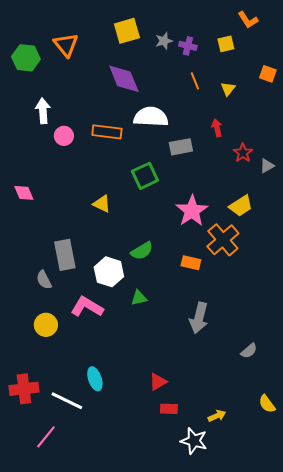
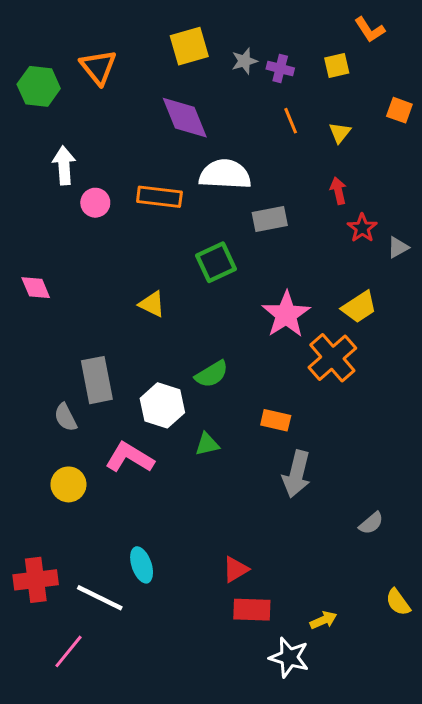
red arrow: (217, 128) -> (338, 191), moved
orange rectangle: (191, 263) -> (276, 420), moved
red rectangle: (169, 409) -> (252, 610), size x1.4

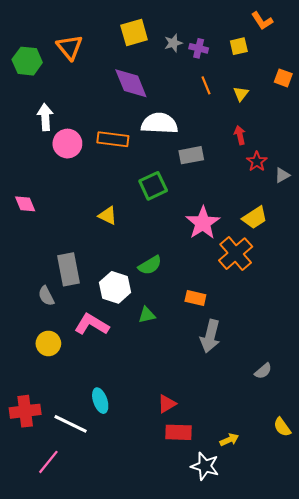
pink circle: (95, 203) -> (67, 144), size x1.4

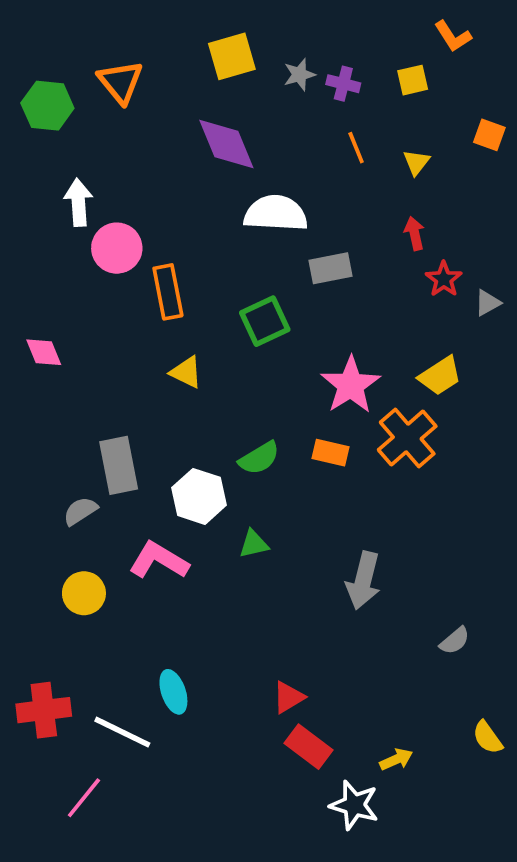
orange rectangle: (113, 139) -> (168, 292), moved, turned 72
gray semicircle: (46, 296) -> (80, 511), turned 84
orange rectangle: (195, 298) -> (330, 453), moved
red rectangle: (178, 432) -> (309, 747), turned 35

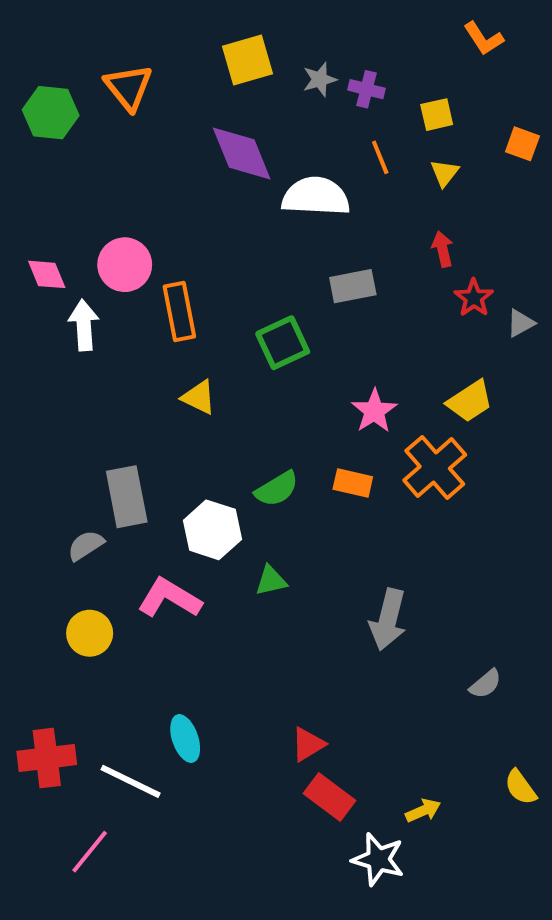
yellow square: (413, 80) -> (437, 115), moved
white arrow: (78, 202) -> (84, 325), moved
white semicircle: (276, 213) -> (316, 196), moved
pink diamond: (44, 352) -> (47, 274), moved
pink star: (351, 385) -> (374, 411), size x0.7

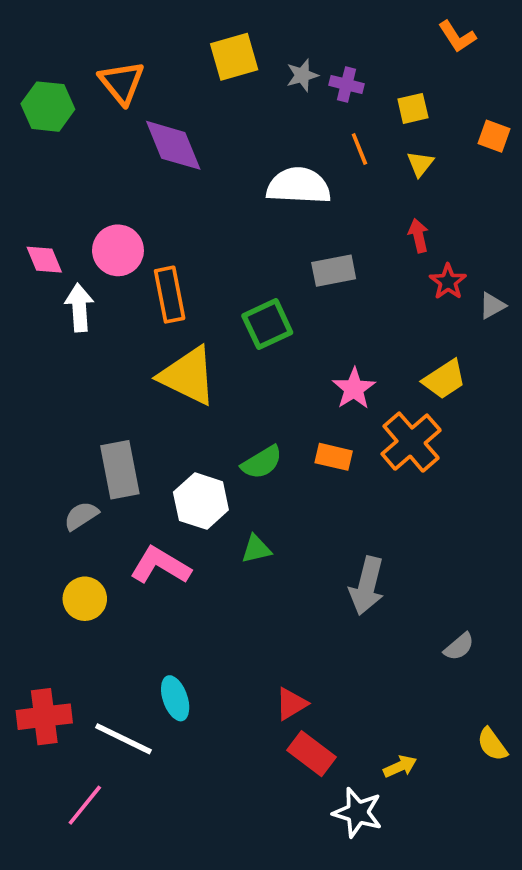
purple diamond: (242, 154) -> (173, 145), moved
yellow triangle: (199, 397) -> (188, 376), size x1.8

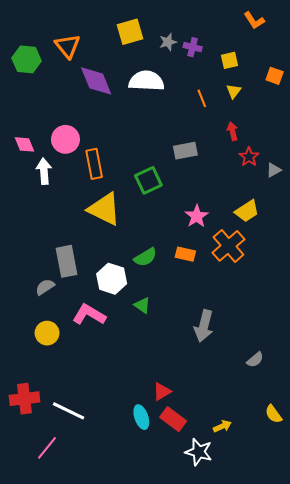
orange line: (359, 149) -> (202, 98), moved
white semicircle: (299, 186) -> (146, 81), moved
green triangle: (256, 549) -> (142, 305), turned 48
cyan ellipse: (175, 698) -> (141, 417), moved

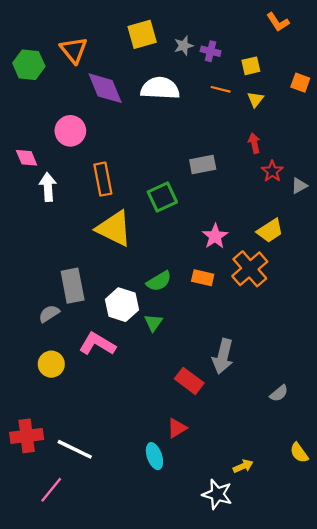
orange line: (202, 98) -> (221, 89), moved, turned -54
pink circle: (65, 139) -> (70, 131), moved
green triangle: (142, 305) -> (153, 323), moved, turned 30
red rectangle: (173, 419) -> (189, 381), moved

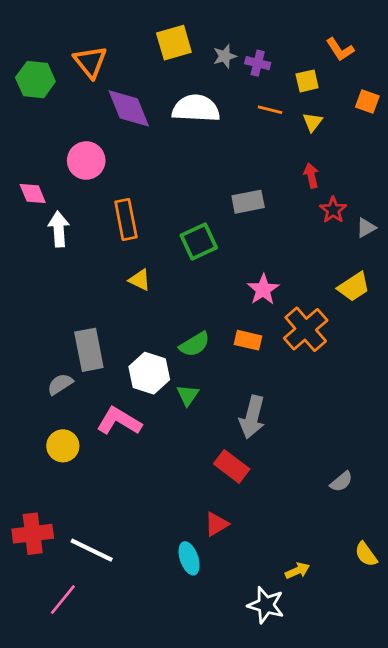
orange L-shape: (278, 22) -> (340, 49), moved
yellow triangle: (114, 228) -> (140, 280), size x0.5
yellow trapezoid: (270, 231) -> (354, 287), moved
gray arrow: (223, 356) -> (252, 417), moved

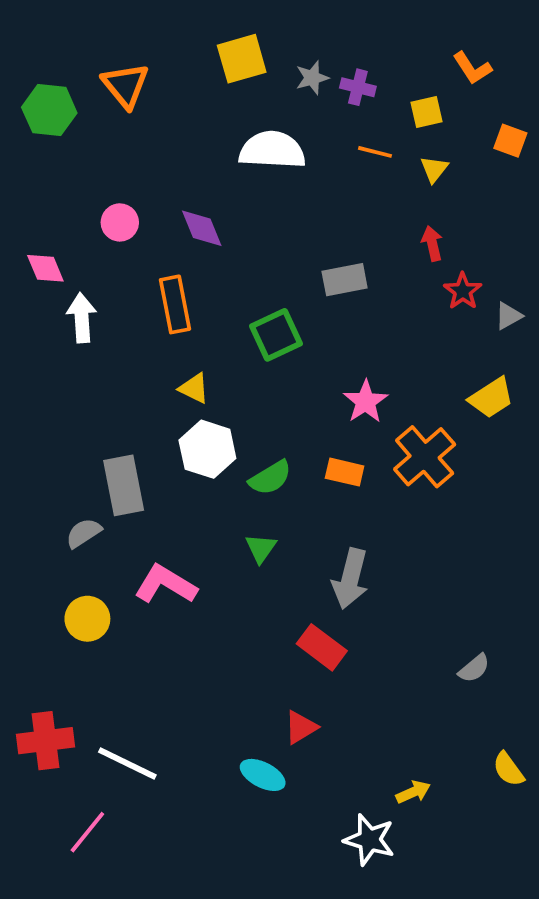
purple diamond: (129, 108) -> (202, 228), moved, size x0.7
pink circle: (86, 161) -> (120, 222), size x0.7
white hexagon: (149, 373) -> (207, 449), moved
cyan ellipse: (189, 558) -> (263, 775), turned -44

